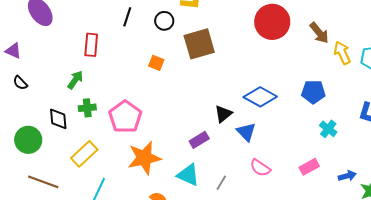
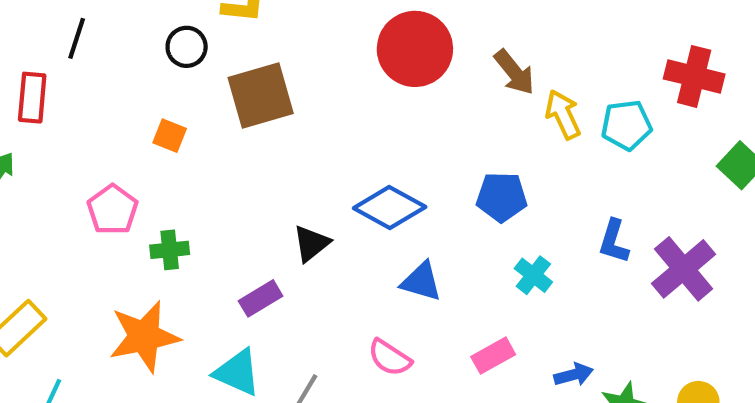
black line: (127, 17) -> (77, 38), moved
green cross: (87, 108) -> (170, 250), moved
pink pentagon: (125, 117) -> (113, 210), moved, size x0.7
blue triangle: (246, 132) -> (421, 282), moved, turned -30

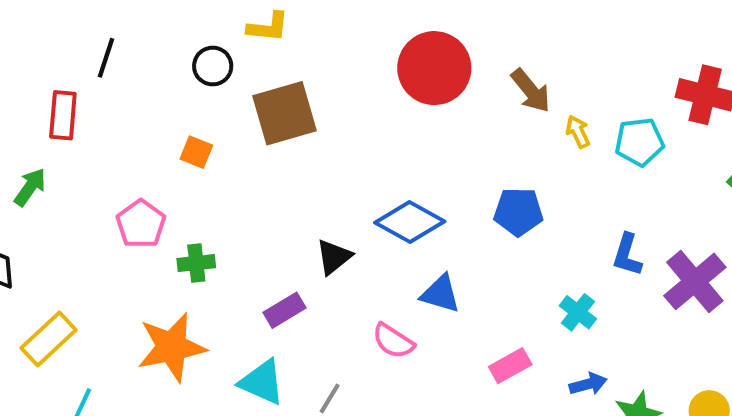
yellow arrow: (563, 114) -> (578, 132), size x0.7
cyan cross: (533, 275) -> (578, 312), moved
pink semicircle: (390, 358) -> (393, 341), moved

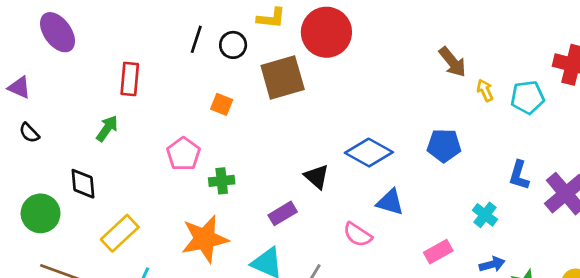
black line: (106, 58) -> (196, 39), moved
red circle: (434, 68) -> (326, 32), moved
black triangle: (334, 257) -> (317, 177), turned -40

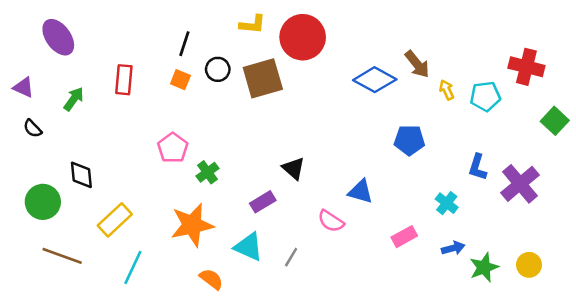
black circle: (233, 45) -> (218, 69), moved
orange square: (222, 104) -> (180, 80), moved
green arrow: (107, 128) -> (74, 99), moved
blue diamond: (369, 153) -> (375, 80), moved
green cross: (222, 181) -> (207, 172), turned -30

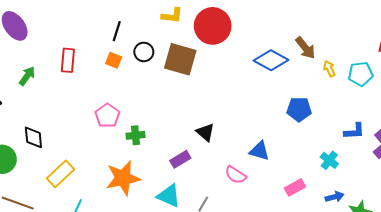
brown square: (263, 78) -> (180, 59), turned 32
blue L-shape: (478, 167) -> (354, 131), turned -110
green cross: (207, 172) -> (136, 135), turned 30

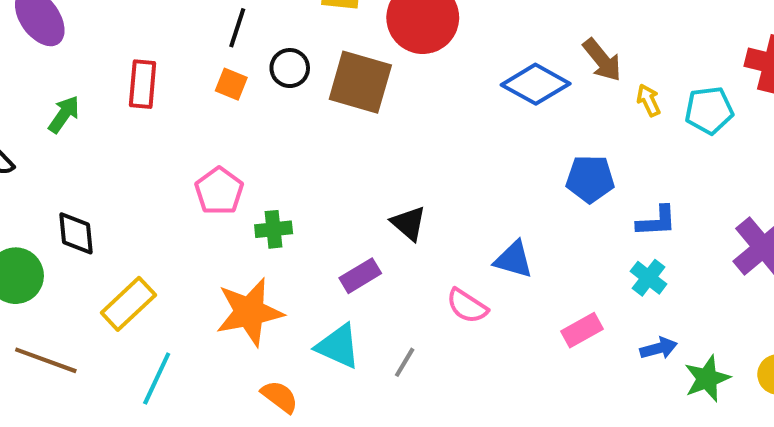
blue L-shape: (354, 131) -> (657, 221), moved

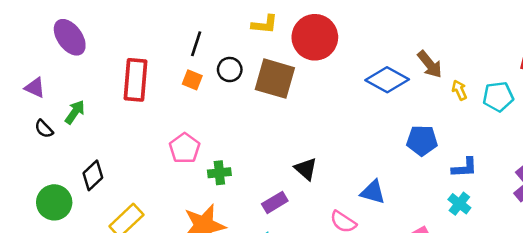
red rectangle: (143, 84) -> (135, 80), size x1.4
green arrow: (64, 114) -> (75, 112), moved
black diamond: (76, 233) -> (93, 175), turned 52

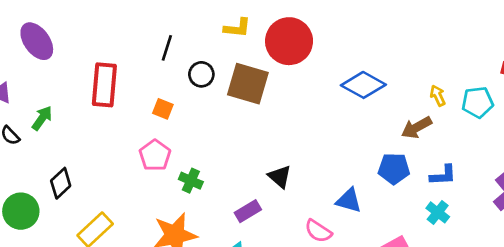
brown arrow: (430, 64) -> (416, 127), moved, turned 100
orange square: (192, 80) -> (163, 109), moved
blue pentagon: (422, 140) -> (394, 169), moved
green cross: (219, 173) -> (191, 181), turned 30

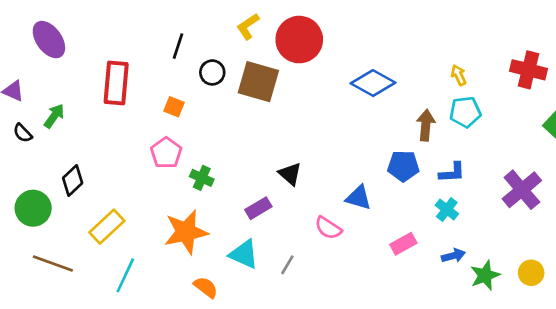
yellow L-shape: (237, 28) -> (248, 26), turned 140
yellow arrow: (438, 96) -> (459, 75), moved
cyan pentagon: (478, 102) -> (465, 112), moved
brown arrow: (416, 127) -> (426, 125), turned 124

